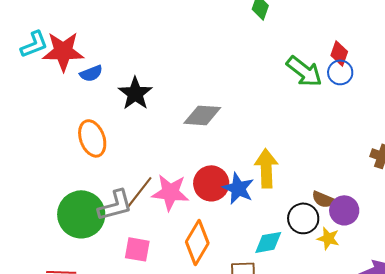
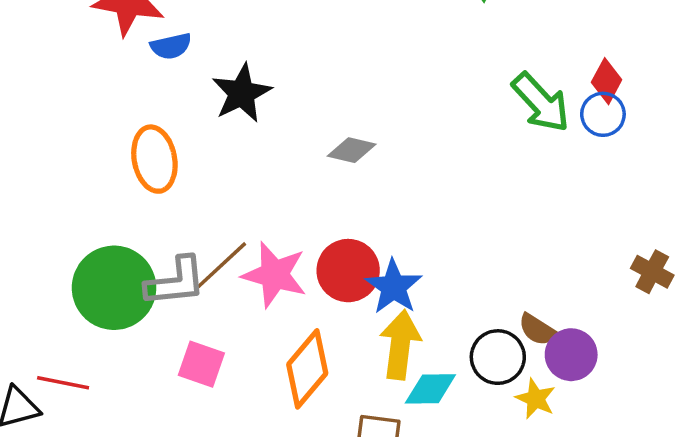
gray diamond: (202, 115) -> (352, 150), size x0.7
yellow arrow: (266, 168) -> (400, 345), moved

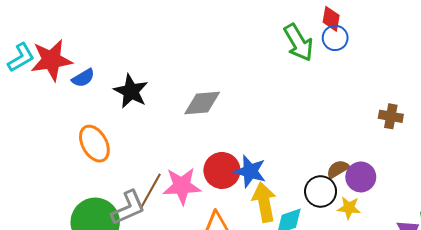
green arrow: (541, 102) -> (299, 43), turned 30
gray diamond: (352, 150) -> (202, 103), size x1.4
brown semicircle: (538, 330) -> (338, 169), turned 135

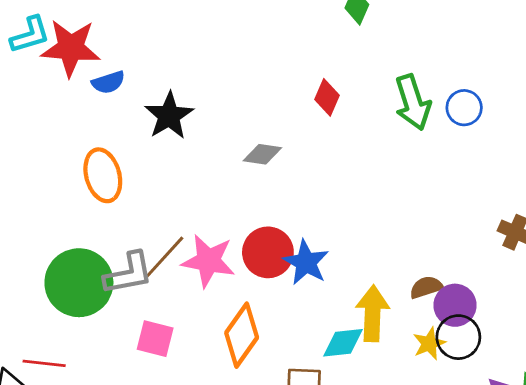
red diamond: (331, 19) -> (327, 97), moved
gray diamond: (202, 103) -> (262, 154), size x0.7
black circle: (321, 191) -> (458, 337), moved
yellow arrow: (264, 202) -> (373, 313), moved
yellow star: (349, 208) -> (429, 343), turned 30

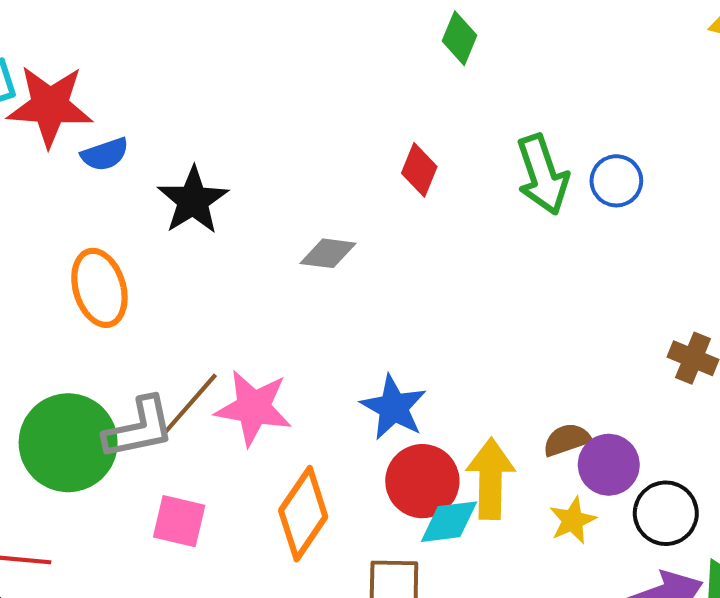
red circle: (268, 252) -> (422, 481), moved
black circle: (458, 337) -> (666, 513), moved

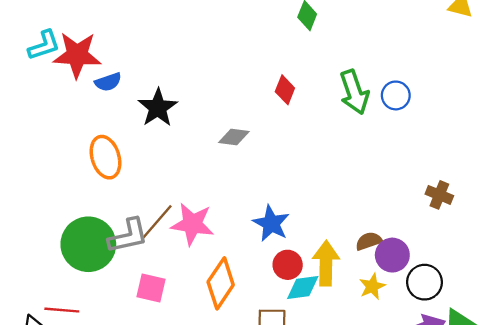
red circle: (422, 481) -> (288, 265), size x0.7

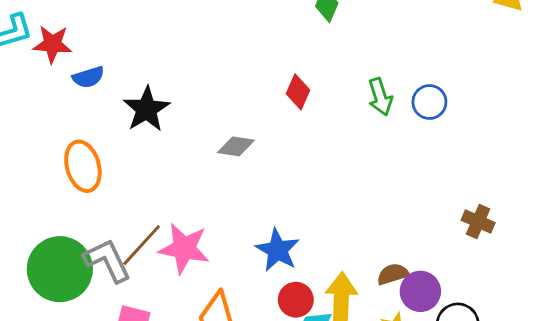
red star: (77, 55) -> (52, 44), size x0.7
green arrow: (354, 92) -> (380, 97), size x0.7
gray L-shape: (128, 236) -> (107, 260), turned -105

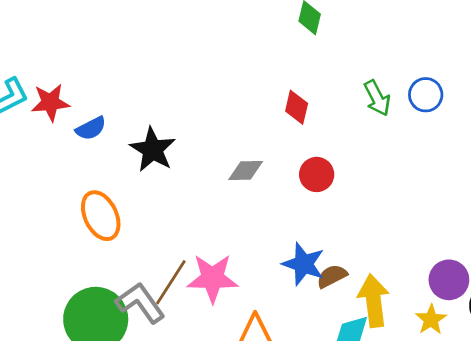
brown semicircle: (393, 274) -> (332, 276), moved
red circle: (296, 300) -> (317, 174), moved

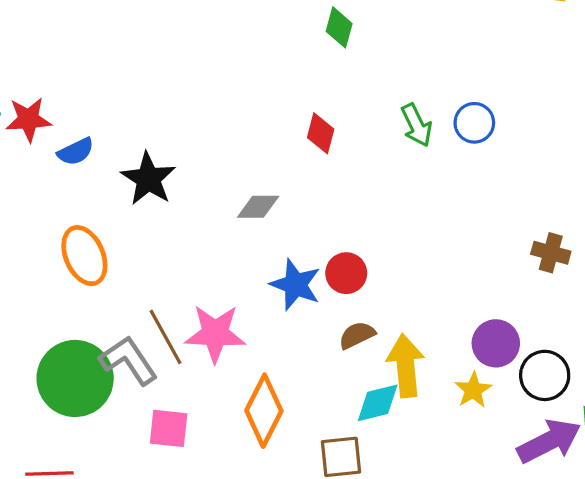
red circle: (317, 174) -> (346, 273), moved
blue star: (304, 264) -> (296, 285), moved
brown line: (171, 282) -> (166, 337), turned -63

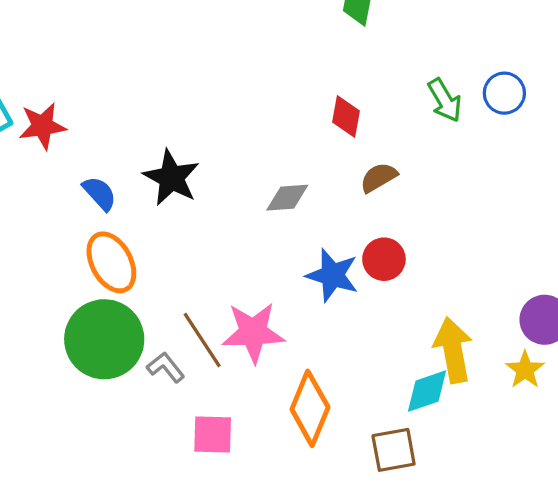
blue semicircle: (76, 152) -> (100, 193), moved, turned -102
brown semicircle: (357, 335) -> (379, 177), moved
gray L-shape: (129, 360) -> (166, 367), size x0.6
green circle: (75, 378) -> (104, 339), moved

